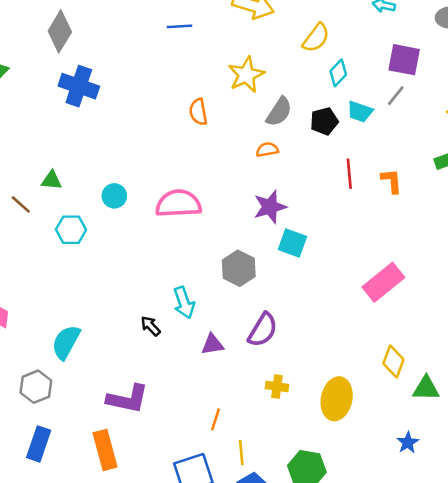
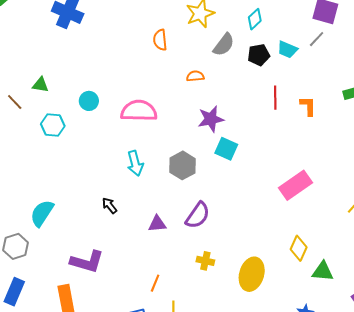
cyan diamond: (338, 73) -> (255, 19), moved
orange semicircle: (267, 150) -> (195, 76), moved
cyan arrow: (184, 303) -> (135, 163), moved

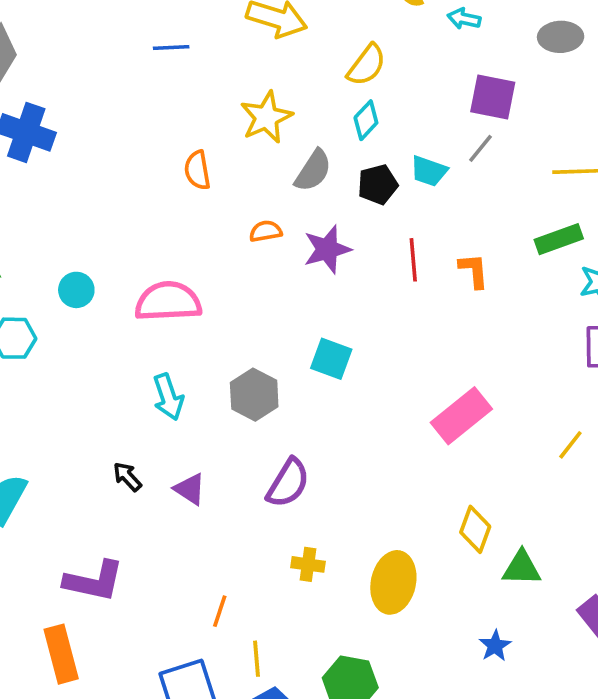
purple star: (211, 119) -> (327, 249), moved
purple triangle: (157, 224) -> (190, 489), moved, turned 42

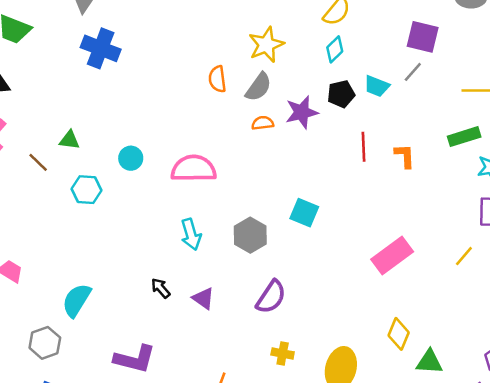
gray semicircle: (313, 171) -> (258, 87), moved
purple star: (327, 249) -> (302, 112), moved
yellow line: (570, 445) -> (464, 256), moved

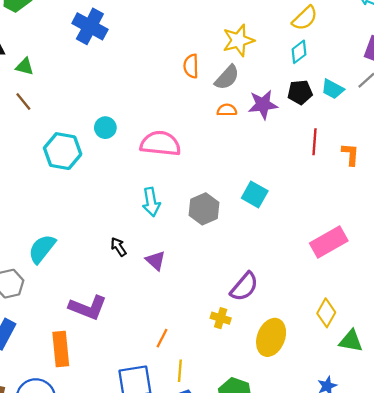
green triangle: (70, 140) -> (25, 67), moved
brown line: (38, 162) -> (23, 101), moved
cyan hexagon: (87, 190) -> (63, 151), size x1.4
purple semicircle: (271, 297) -> (244, 287), moved

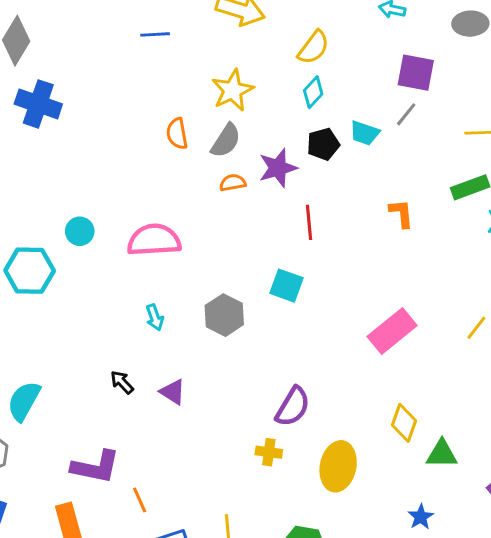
red line: (314, 142) -> (309, 222), moved
cyan arrow: (151, 202) -> (155, 317), size x0.7
orange line: (162, 338) -> (140, 500), moved, turned -42

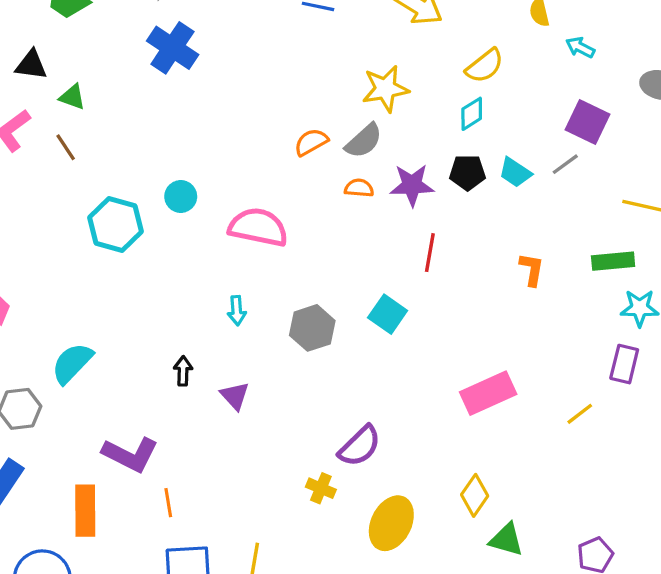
orange semicircle: (177, 134) -> (311, 142), moved, turned 56
black arrow: (122, 382) -> (183, 371), turned 30

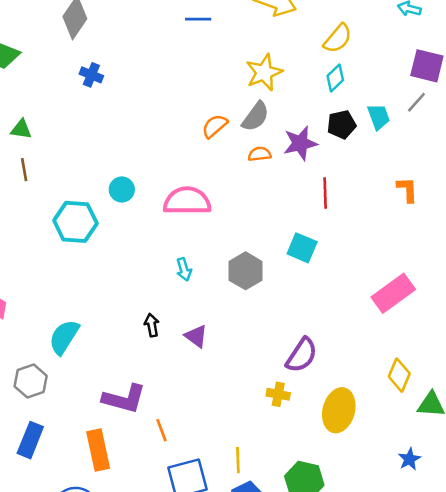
blue cross: (173, 48) -> (91, 75), size x0.6
brown line: (66, 147) -> (24, 170), turned 35
cyan trapezoid: (515, 172) -> (379, 117), turned -132

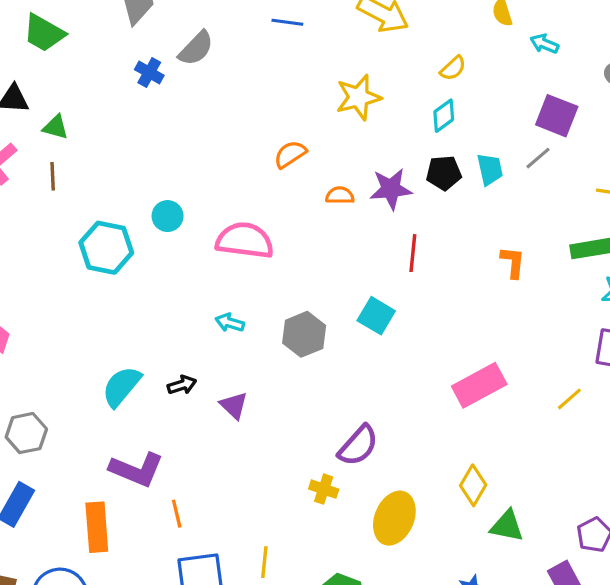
yellow semicircle: (338, 38) -> (453, 68), size x0.7
gray semicircle: (256, 117) -> (196, 48), moved
cyan arrow: (184, 269) -> (230, 323), turned 115
black arrow: (152, 325) -> (182, 385), turned 75
cyan semicircle: (64, 337) -> (121, 386), moved

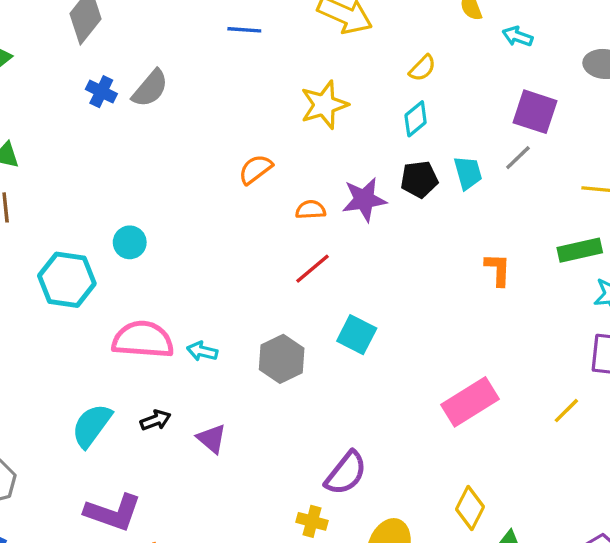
gray semicircle: (196, 48) -> (150, 88), moved
pink semicircle: (245, 240) -> (143, 340), moved
red line: (413, 253) -> (312, 269), moved, turned 48

